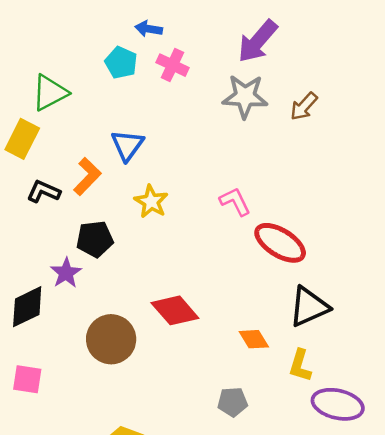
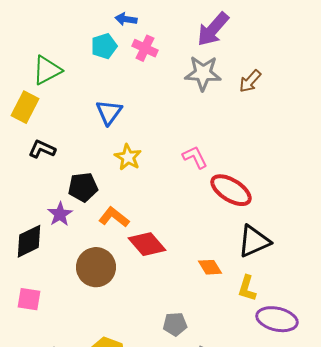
cyan pentagon: (121, 63) -> (104, 46), turned 30
orange L-shape: (87, 177) -> (114, 217), moved, turned -96
gray pentagon: (233, 402) -> (175, 324), moved

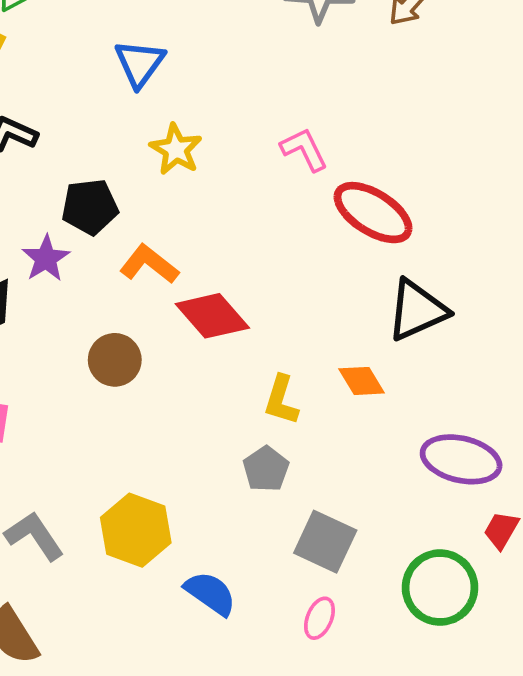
brown circle: (96, 267) -> (115, 360), size x0.7
orange diamond: (210, 267) -> (362, 381), moved
yellow L-shape: (247, 288) -> (281, 400), moved
gray pentagon: (175, 324) -> (266, 469), turned -30

